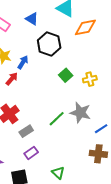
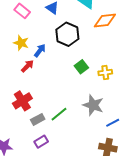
green line: (57, 119) -> (59, 114), moved

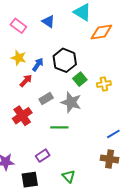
black hexagon: (67, 34) -> (65, 60), moved
gray star: (93, 105) -> (71, 102), moved
green line: (59, 114) -> (59, 127), turned 42
gray rectangle: (38, 119) -> (46, 99), moved

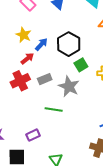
red cross: (22, 116) -> (20, 81), moved

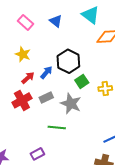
blue arrow: (41, 44) -> (46, 72), moved

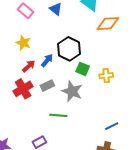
green square: (82, 81) -> (83, 69), turned -32

